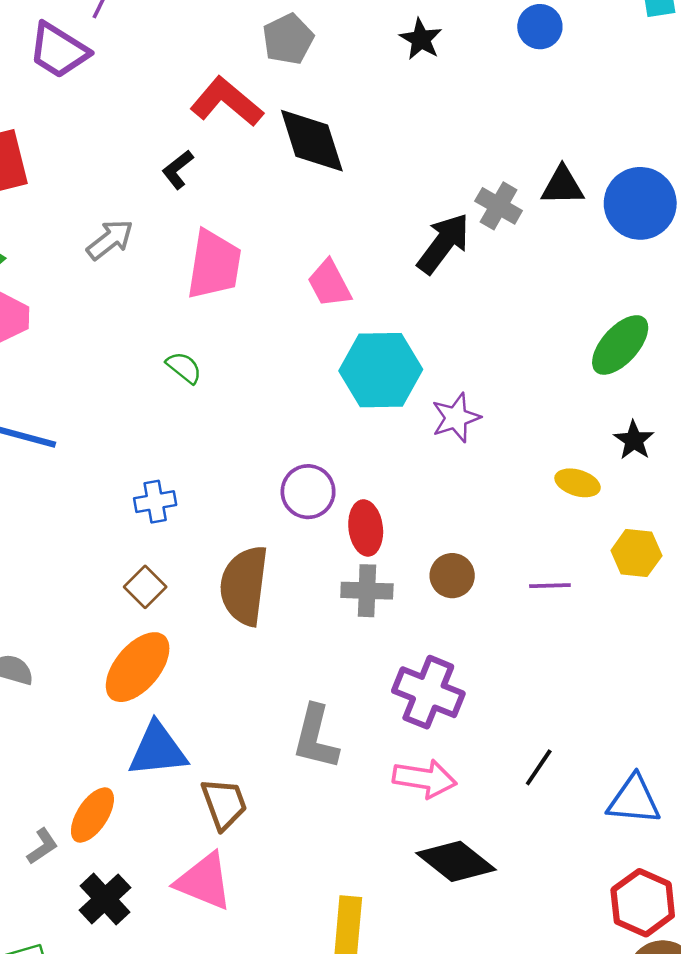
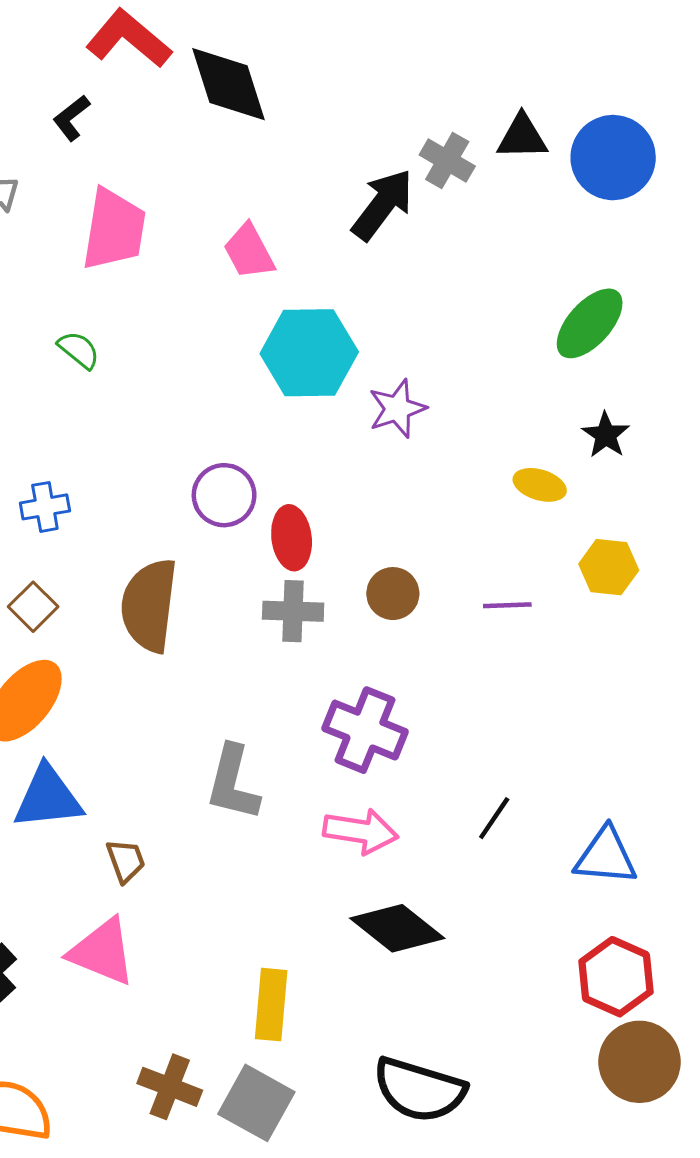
brown trapezoid: (224, 804) -> (126, 861), size x0.7

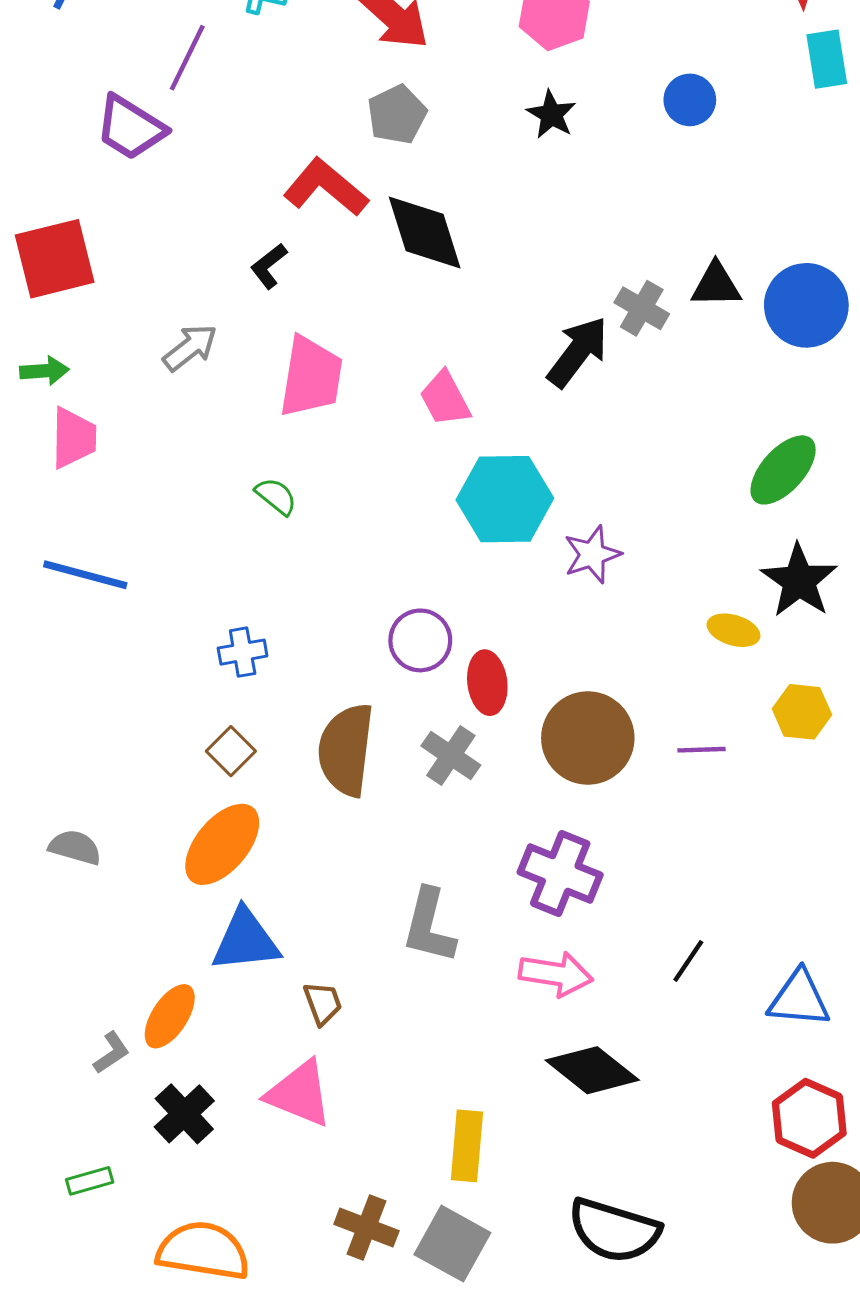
black star: (606, 435) -> (799, 581), size x1.6
brown circle: (393, 594) -> (588, 738), size x1.8
gray cross: (293, 611) -> (451, 755), moved, turned 32

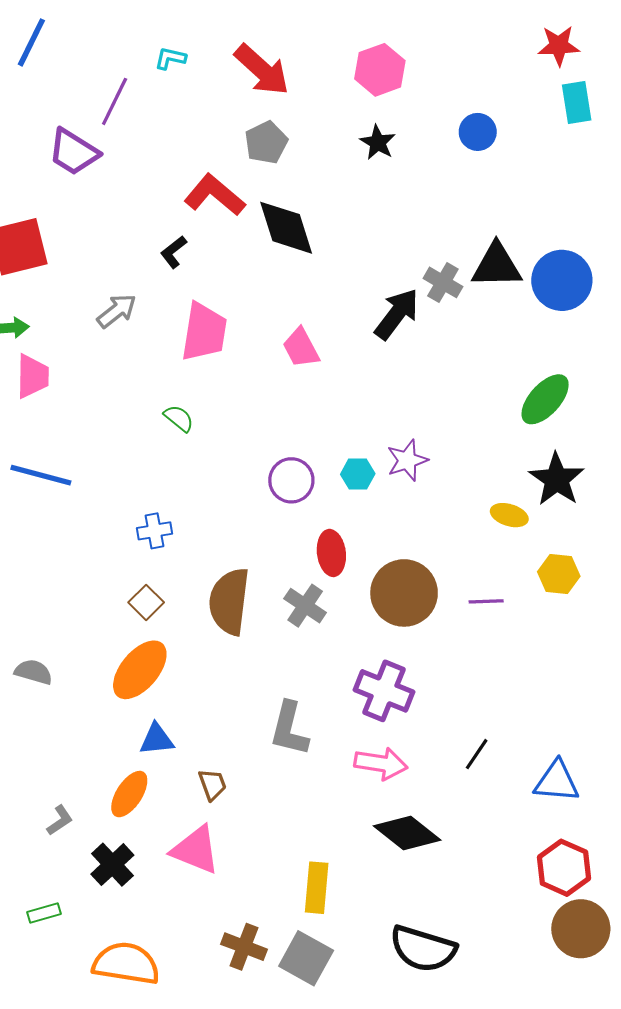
black triangle: (716, 285) -> (497, 266), size x1.4
cyan hexagon: (505, 499) -> (358, 474), moved, size x0.5
purple circle: (420, 640) -> (291, 480), moved
blue triangle: (245, 941) -> (157, 739), size x0.7
orange ellipse: (170, 1016) -> (129, 794), moved

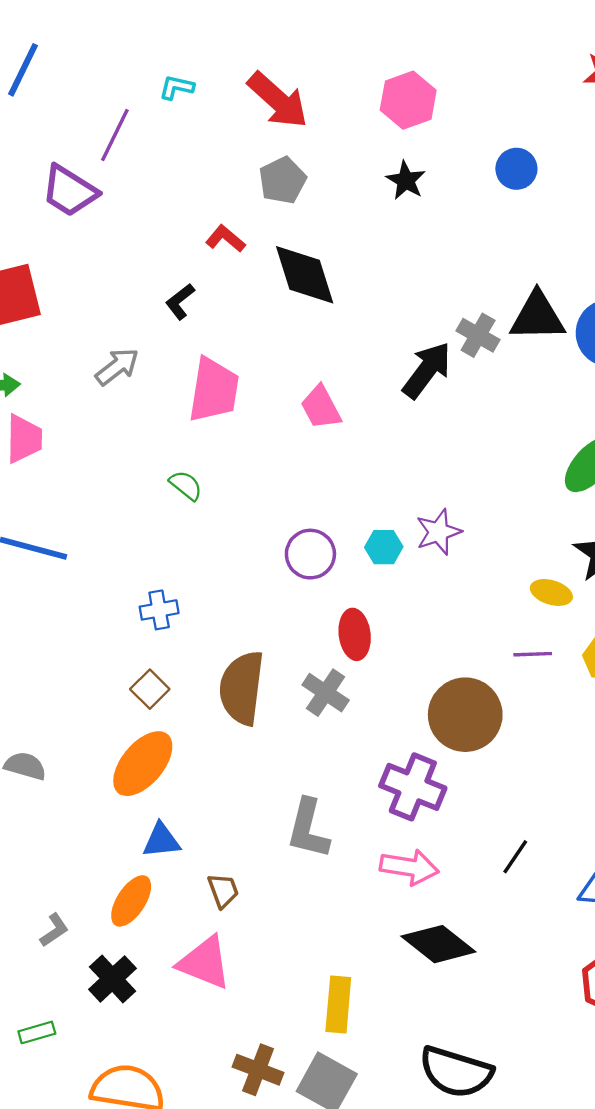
red L-shape: (215, 195) -> (225, 239), size x0.6
brown circle: (404, 593) -> (465, 715), moved
purple line: (486, 601) -> (533, 654), moved

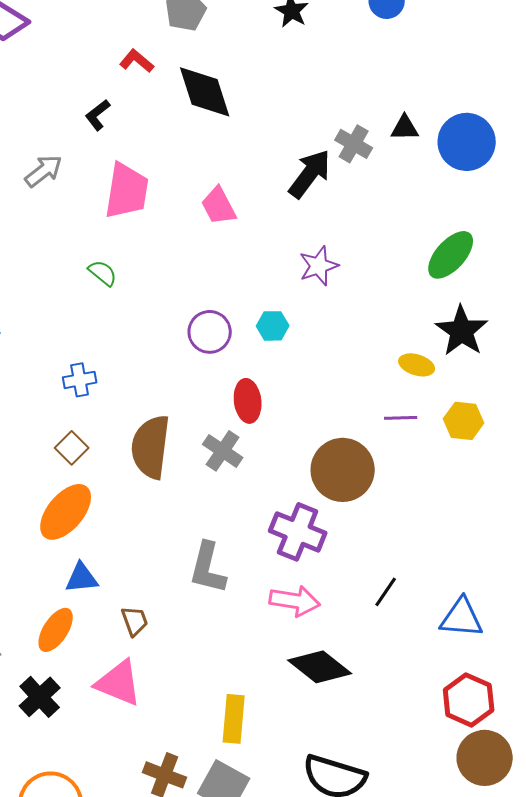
black triangle: (537, 317) -> (405, 128), size x0.6
purple star: (438, 532) -> (319, 266), moved

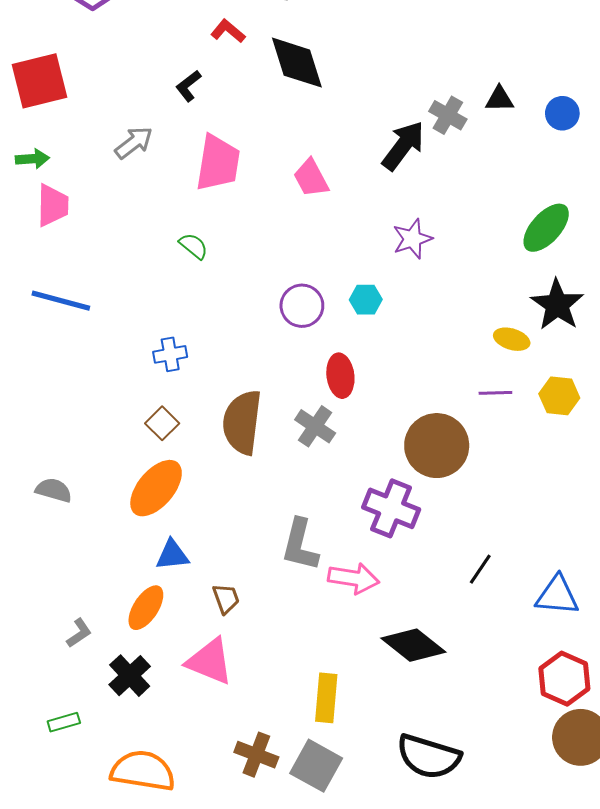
blue circle: (467, 142) -> (562, 113), size x0.6
pink arrow: (295, 601) -> (354, 578), moved

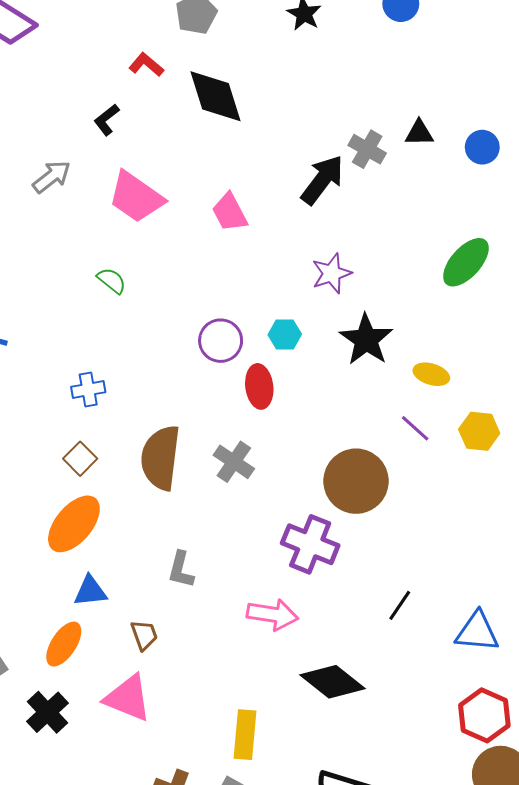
pink trapezoid: (218, 163) -> (136, 197), turned 116
black star: (557, 305) -> (366, 340), moved
red ellipse: (340, 376) -> (259, 386), moved
purple line: (495, 393) -> (415, 428), turned 44
gray L-shape: (300, 545) -> (181, 570), moved, size x0.7

